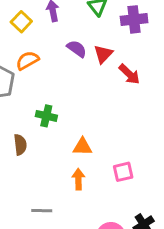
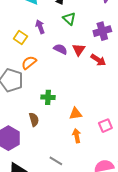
purple cross: (134, 19) -> (102, 31), moved
gray line: (42, 211) -> (56, 161), turned 40

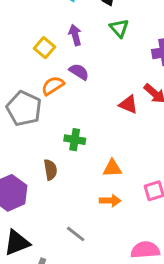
purple semicircle: (60, 49) -> (79, 72), moved
red triangle: (79, 50) -> (128, 104), moved, turned -48
orange arrow: (77, 136) -> (110, 201), turned 96

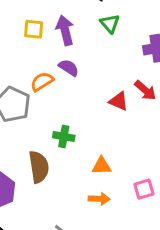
purple arrow: (75, 35) -> (65, 30), size x1.4
yellow square: (45, 48) -> (34, 29), moved, turned -36
brown semicircle: (50, 170) -> (39, 167), size x1.5

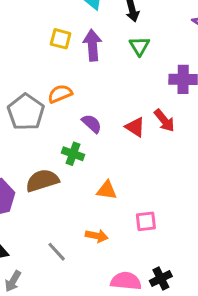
purple semicircle: (69, 68) -> (92, 124), moved
brown semicircle: (39, 167) -> (42, 180), turned -108
orange arrow: (99, 199) -> (97, 236), moved

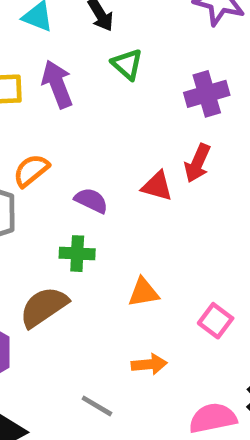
red arrow: (164, 120) -> (197, 163), turned 80
pink square: (146, 221) -> (216, 321), turned -30

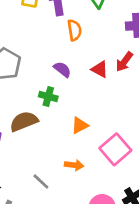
orange semicircle: (31, 170) -> (74, 30), moved, turned 108
orange triangle: (143, 292) -> (80, 125), turned -30
pink square: (216, 321) -> (115, 149), size x1.6

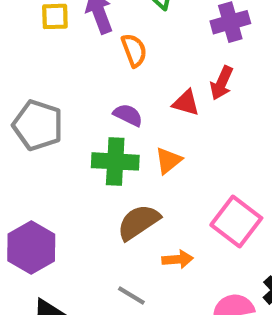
green cross: (48, 96) -> (115, 161), size x1.5
brown semicircle: (24, 121) -> (138, 222), moved
orange triangle: (80, 125) -> (168, 161), moved

